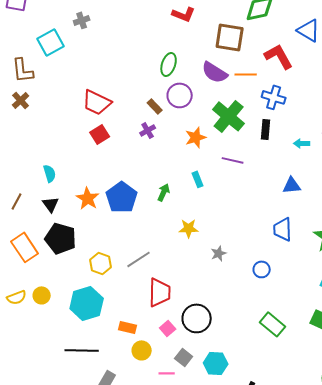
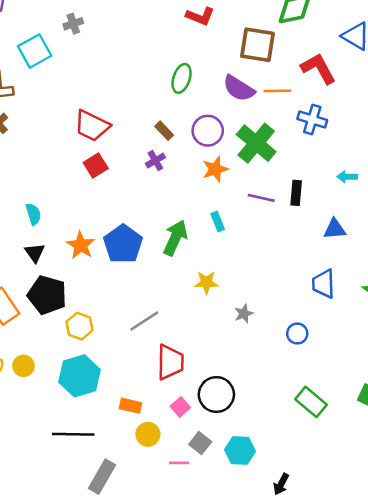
purple circle: (180, 95) -> (208, 131), moved
black rectangle: (266, 129) -> (296, 193), moved
green arrow: (164, 192) -> (175, 238), size x1.6
yellow hexagon: (101, 263) -> (79, 326), moved

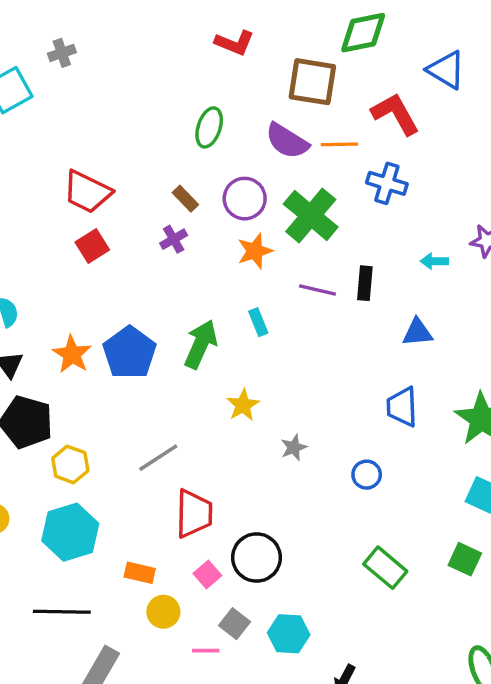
yellow star: (206, 282) -> (243, 405), turned -30

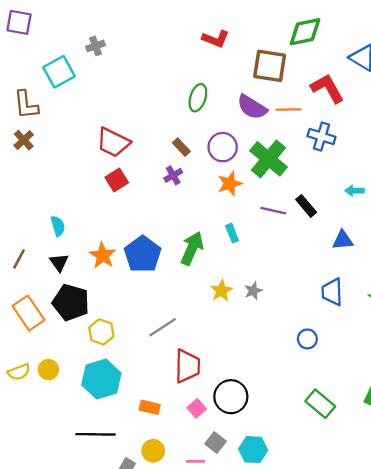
black rectangle: (365, 283) -> (306, 206), turned -45
gray star: (294, 447) -> (253, 291), moved
yellow circle: (163, 612) -> (153, 451), moved

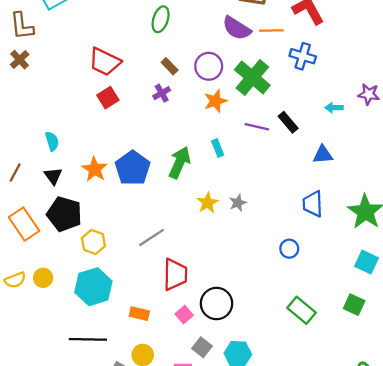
green ellipse: (198, 98) -> (161, 19), moved

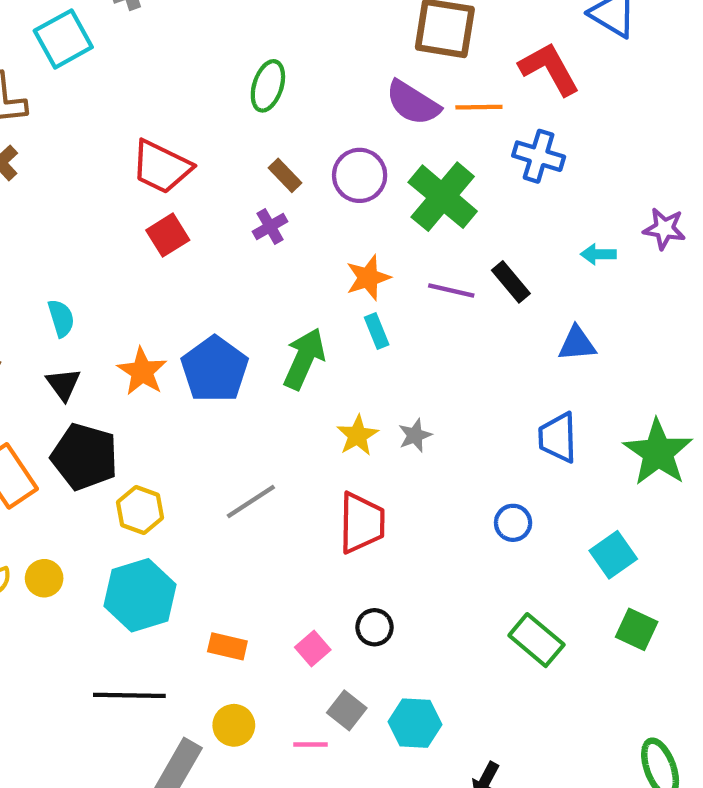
orange star: (215, 101) -> (368, 278), moved
cyan square: (366, 262) -> (613, 555), moved, turned 30
red trapezoid: (175, 274) -> (362, 523), moved
black circle: (217, 304) -> (374, 627), size x0.6

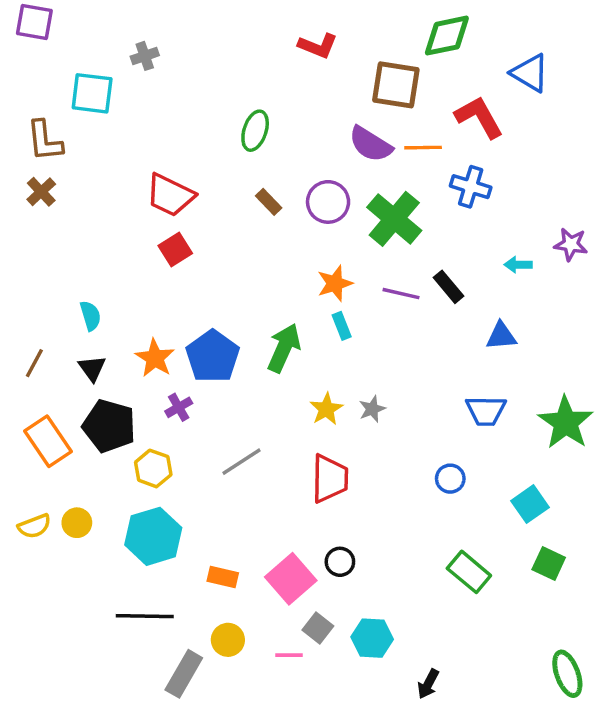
cyan square: (63, 39) -> (92, 93), turned 36
purple cross: (270, 227) -> (179, 407), moved
blue trapezoid: (558, 438) -> (486, 411), turned -87
pink square: (313, 649) -> (291, 579), size x1.8

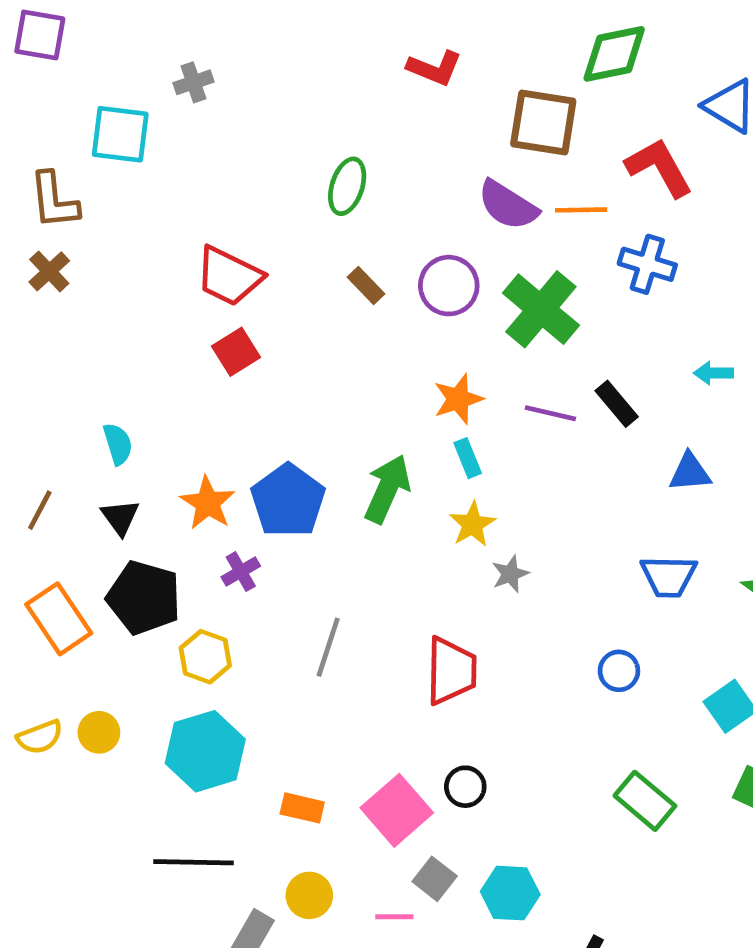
yellow star: (326, 409) -> (472, 524), moved
gray line: (241, 462) -> (328, 647), turned -39

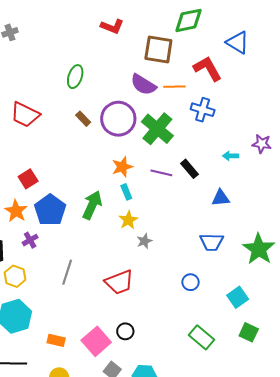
purple circle: (449, 286) -> (118, 119), size x1.4
red square: (236, 352) -> (28, 179), moved
red trapezoid: (451, 671) -> (119, 282), turned 68

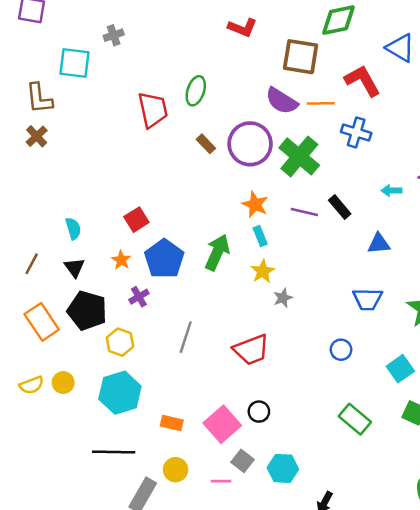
red trapezoid: (25, 115) -> (153, 110), moved, turned -128
orange star: (122, 167) -> (255, 204), turned -30
orange star: (16, 211) -> (121, 260), size x0.7

